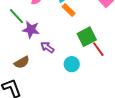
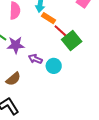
red line: (98, 49) -> (61, 31), moved
cyan circle: (72, 64) -> (54, 66), moved

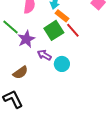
green square: (72, 41) -> (54, 30), moved
purple star: (16, 45) -> (26, 39), turned -30

